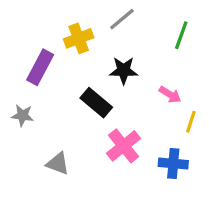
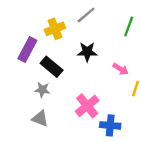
black rectangle: (96, 103) -> (52, 67), moved
gray star: (22, 115) -> (42, 90), moved
blue cross: (173, 164) -> (110, 125), moved

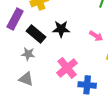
black star: (87, 52) -> (61, 29), moved

